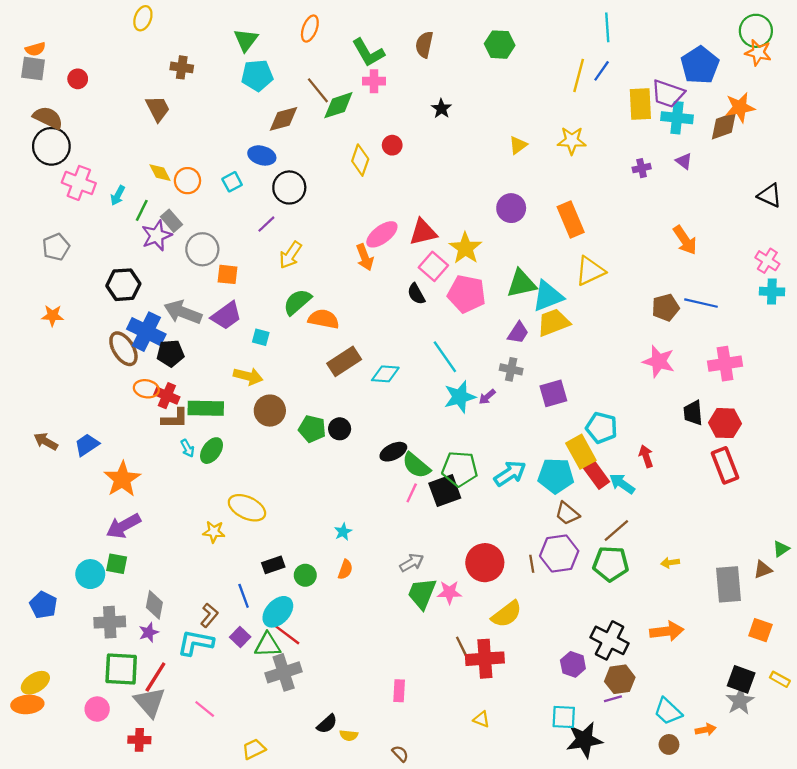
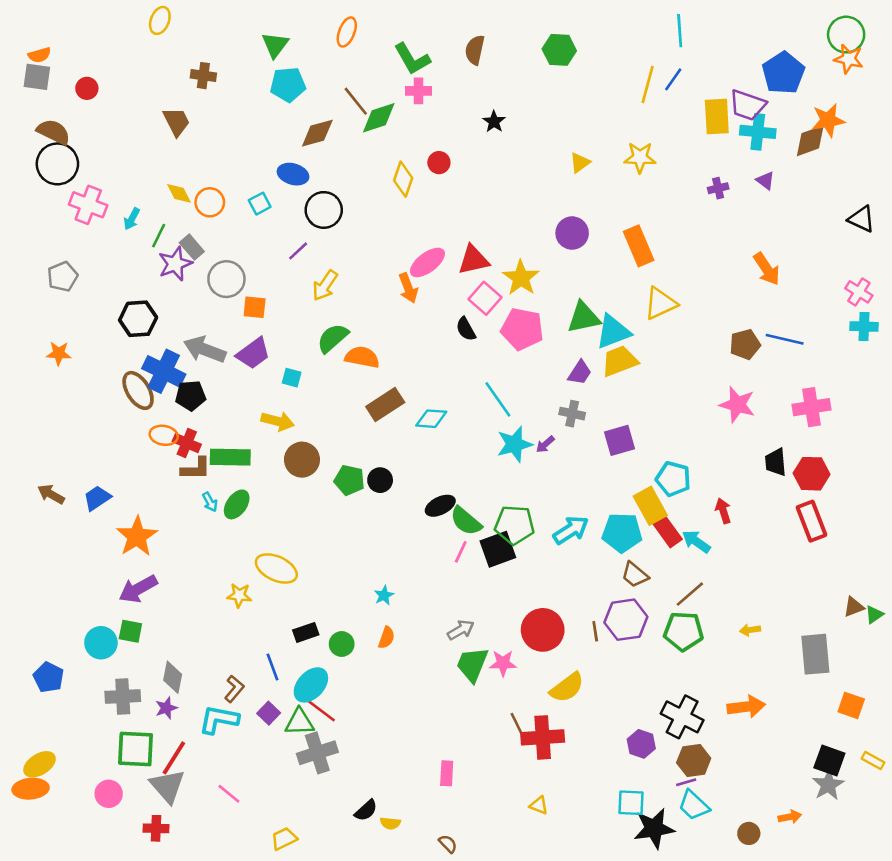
brown triangle: (763, 569) -> (854, 607), moved
cyan trapezoid: (668, 711) -> (694, 805), moved

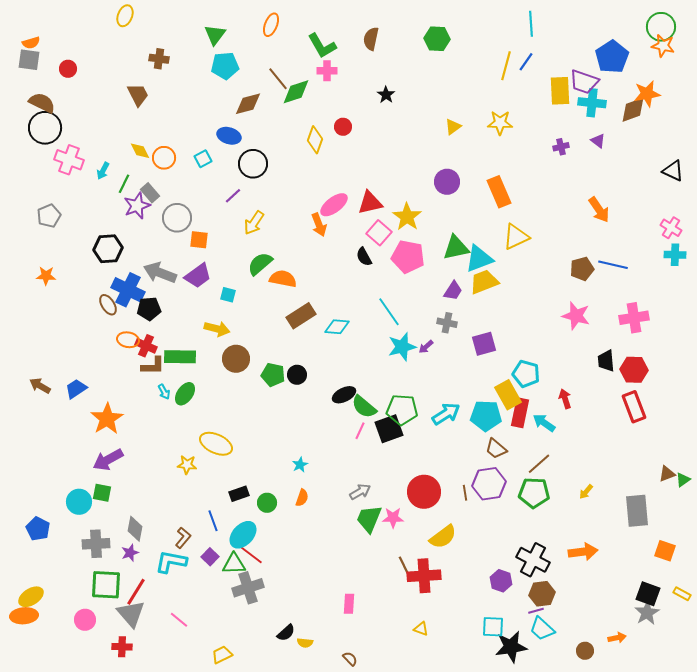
brown ellipse: (138, 390) -> (108, 305), size x0.7
red rectangle: (666, 529) -> (520, 413), turned 48
yellow arrow: (750, 630) -> (586, 492), turned -42

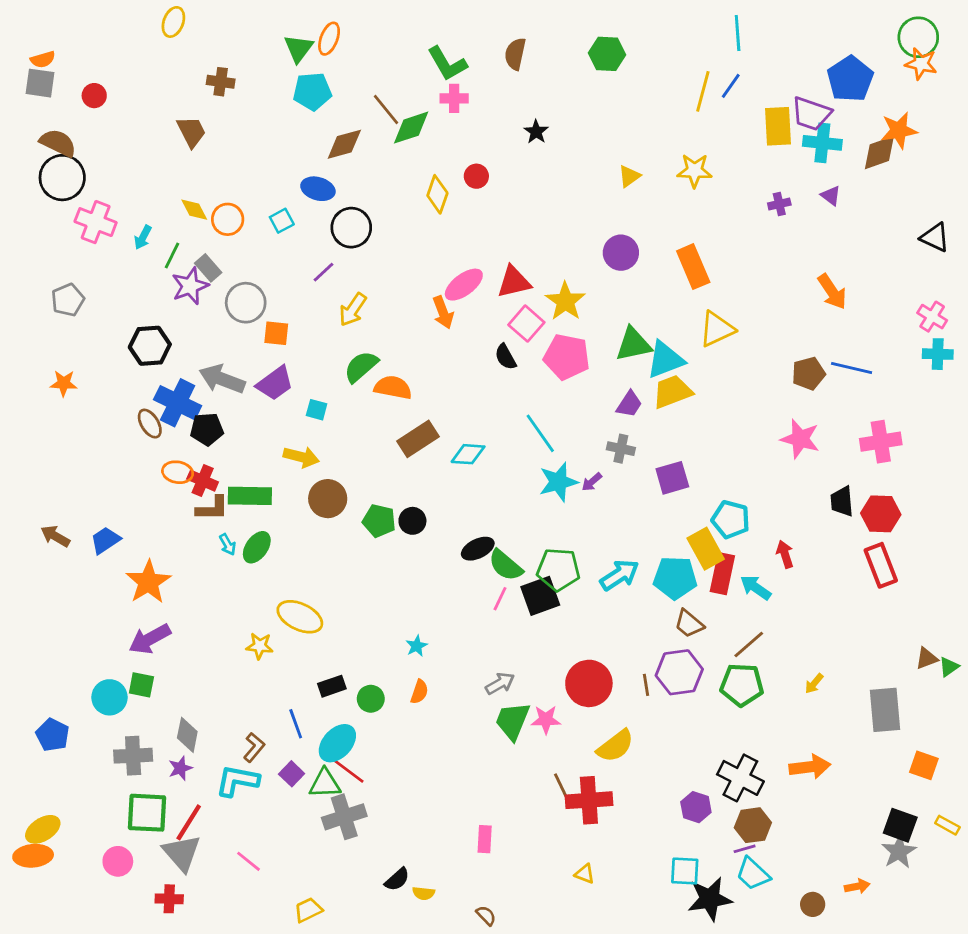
orange ellipse: (271, 25) -> (329, 39), moved

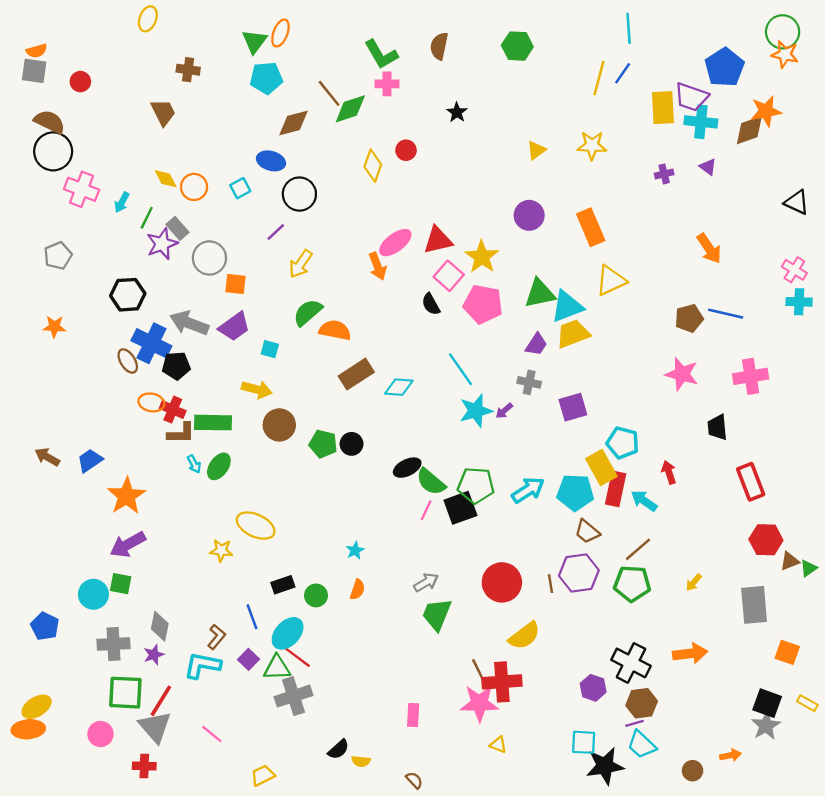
red hexagon: (881, 514) -> (766, 540), moved
pink star: (546, 720) -> (479, 703), moved, size x1.5

